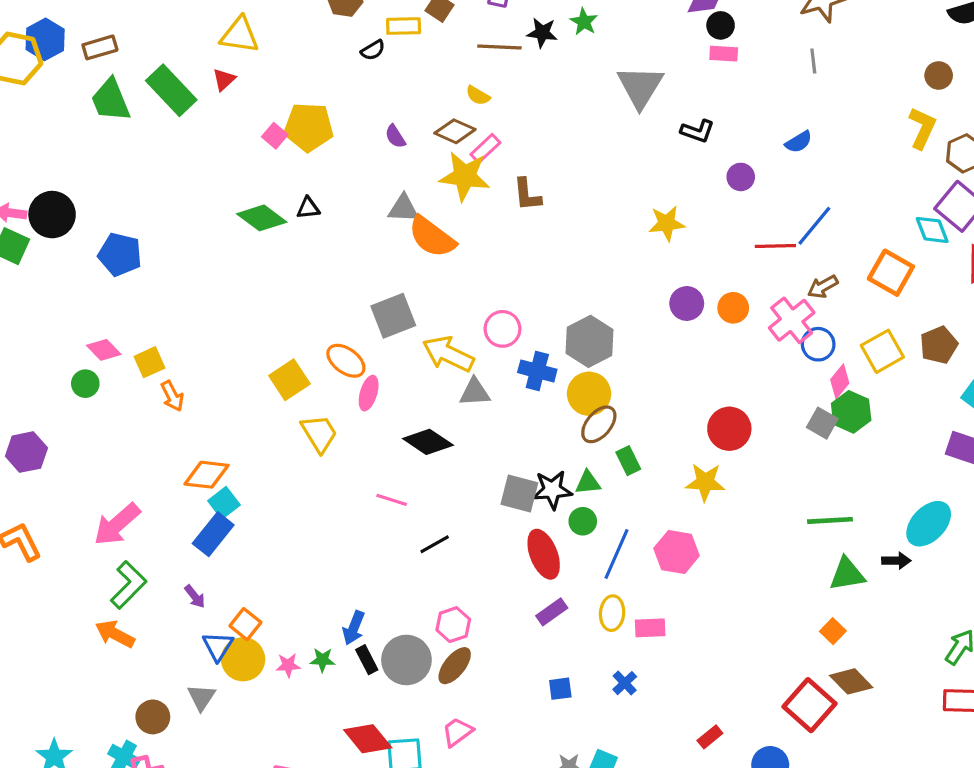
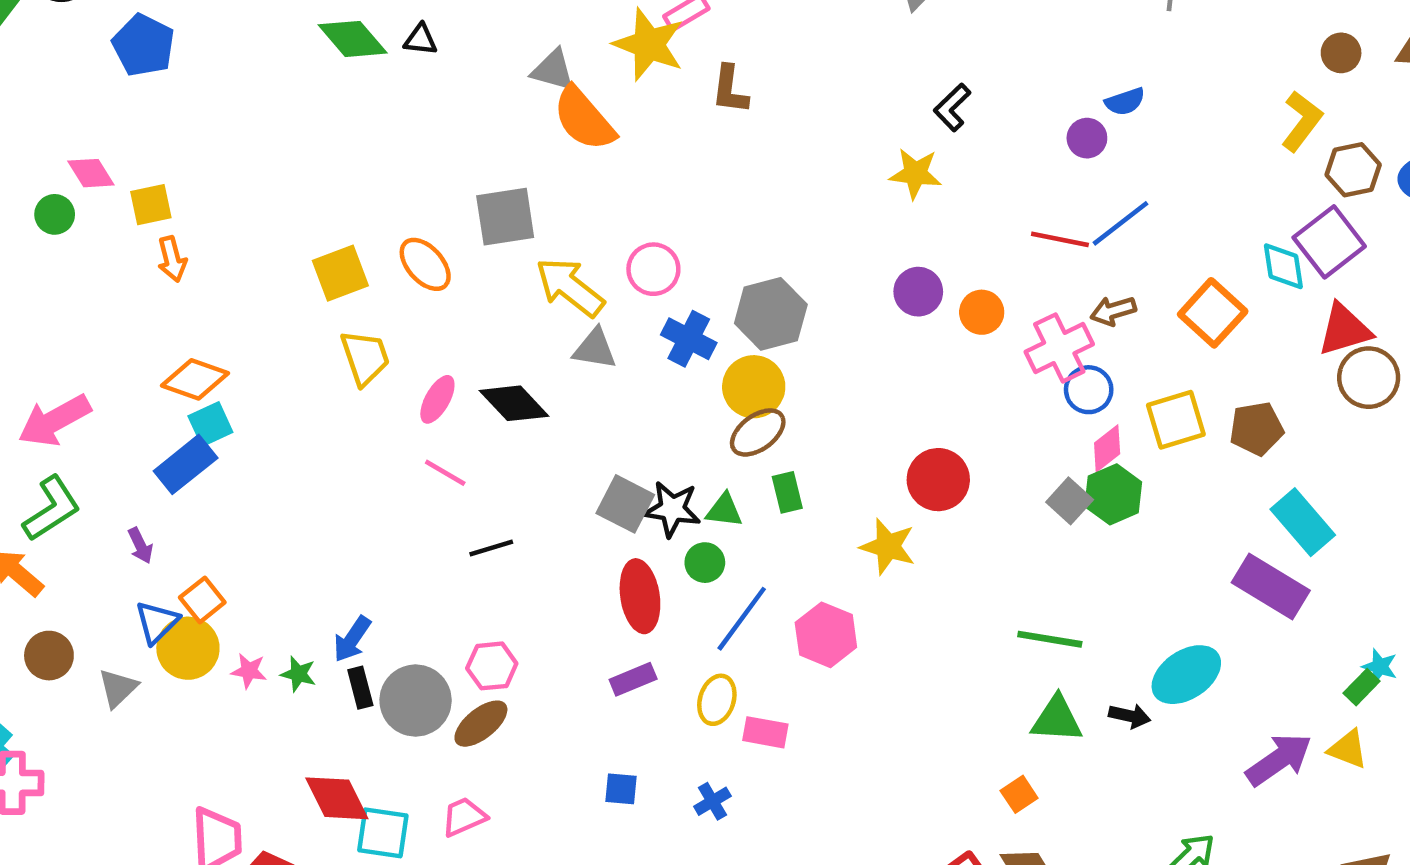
black L-shape: (698, 131) -> (952, 107), moved, turned 104
purple circle: (741, 177) -> (1087, 138), moved
pink ellipse: (369, 393) -> (437, 399), moved
brown circle: (153, 717) -> (49, 656), moved

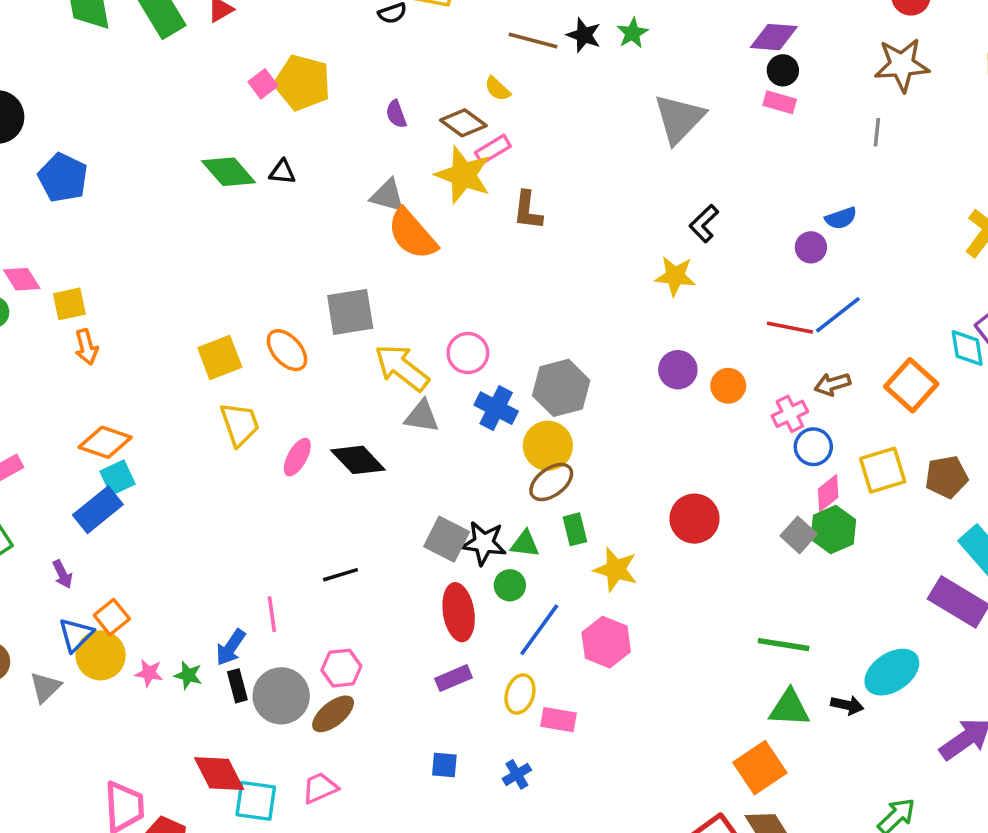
pink cross: (1059, 348) -> (790, 414), size x0.7
pink line: (445, 473) -> (272, 614), moved, turned 52
yellow star: (888, 547) -> (616, 569), moved
orange square: (1019, 794) -> (760, 768), size x1.8

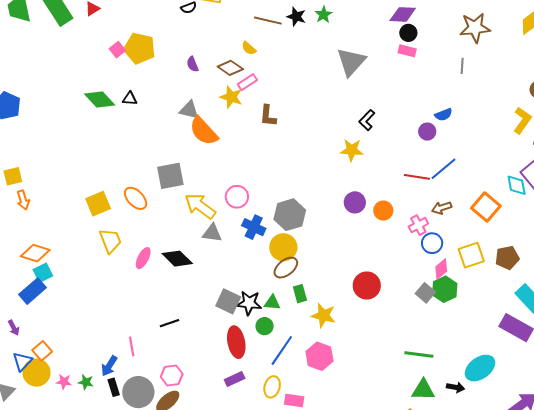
yellow star: (463, 175) -> (231, 97), size x0.7

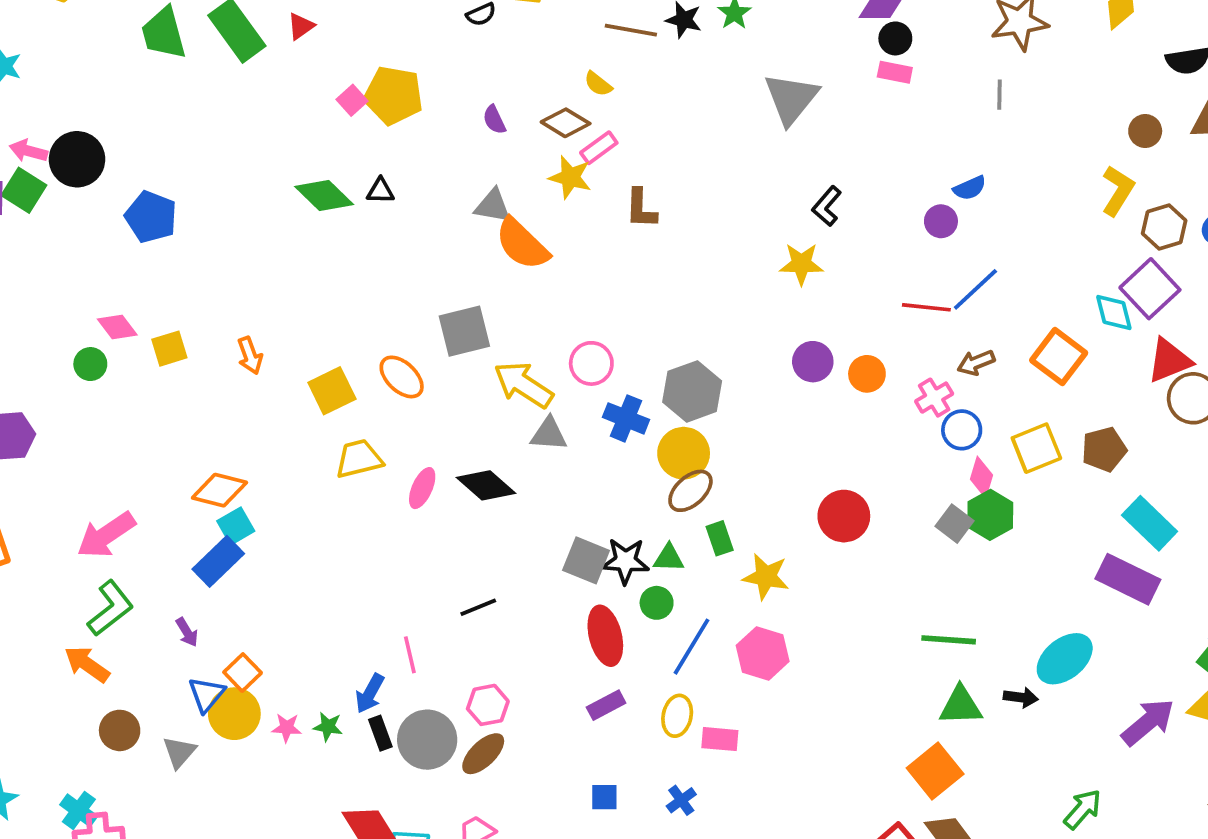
orange arrow: (23, 200) -> (250, 356), moved
yellow trapezoid: (110, 241) -> (359, 459), turned -80
pink diamond: (441, 269) -> (982, 477), turned -30

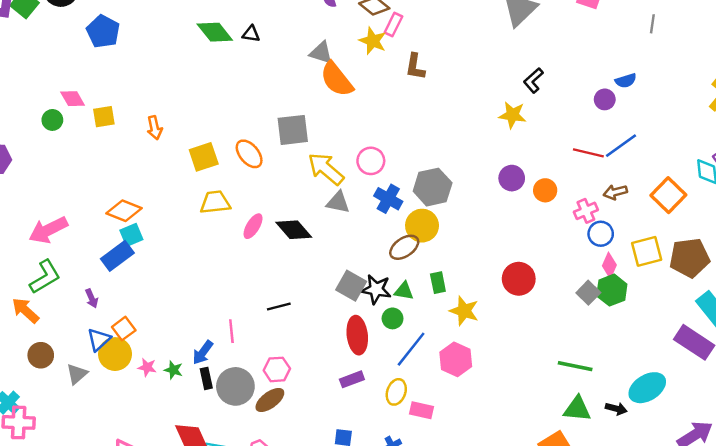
pink rectangle: (599, 148) -> (393, 24), turned -35
brown pentagon: (1104, 449) -> (690, 258), size x1.4
brown ellipse: (690, 491) -> (404, 247), moved

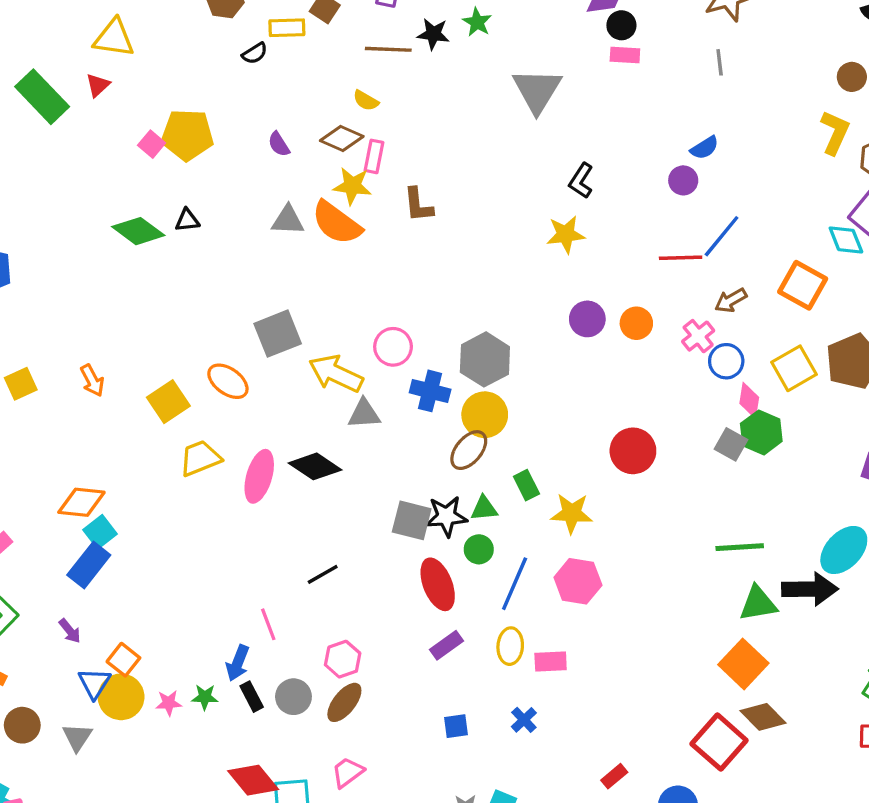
orange semicircle: (337, 79) -> (337, 223), moved
pink ellipse: (253, 226) -> (259, 476), size x1.4
gray circle: (235, 386) -> (293, 697), size x0.7
black arrow: (616, 409) -> (810, 589), size x1.8

